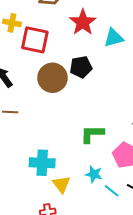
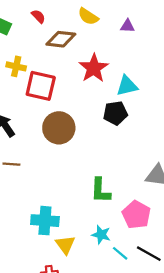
black pentagon: (81, 67) -> (115, 113), moved
green L-shape: (92, 134) -> (100, 190), turned -90

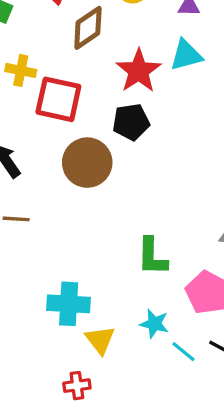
brown diamond: (61, 39) -> (88, 28), turned -40
cyan triangle: (127, 86) -> (186, 55), moved
black pentagon: (115, 113) -> (131, 122), moved

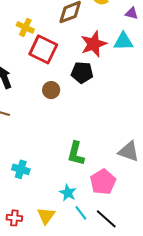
brown circle: (87, 163) -> (51, 90), size x0.6
cyan cross: (69, 304) -> (21, 169), size x0.7
yellow triangle: (100, 340) -> (46, 216), moved

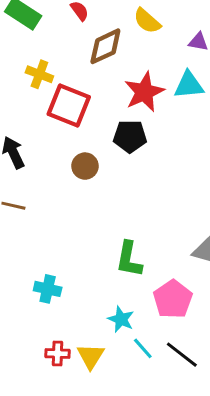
red cross: (14, 218) -> (57, 353), moved

